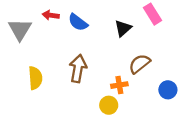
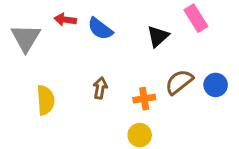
brown arrow: (78, 69) -> (100, 88), size x0.6
orange cross: (119, 85) -> (144, 99), moved
blue circle: (168, 90) -> (216, 85), moved

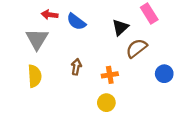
gray triangle: (26, 38) -> (37, 39), moved
brown semicircle: (179, 82) -> (136, 48), moved
blue circle: (216, 85) -> (164, 74), moved

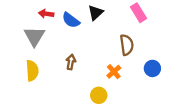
black triangle: (120, 27) -> (96, 13), moved
brown semicircle: (136, 48) -> (127, 45), turned 120
orange cross: (110, 75) -> (114, 72), moved, turned -32

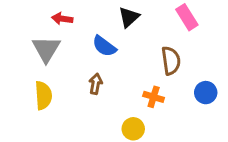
blue semicircle: (71, 20) -> (104, 46), moved
orange cross: (114, 72) -> (154, 97), turned -32

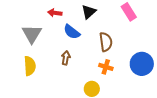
red arrow: (62, 19) -> (55, 13), moved
brown semicircle: (171, 61) -> (106, 42), moved
blue circle: (206, 93) -> (142, 64), size x1.5

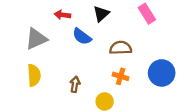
gray triangle: (32, 34) -> (36, 39), turned 35
brown semicircle: (106, 42) -> (121, 48), turned -84
brown arrow: (66, 58) -> (75, 84), moved

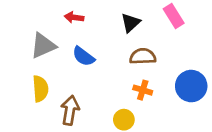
black triangle: (101, 14) -> (131, 23), moved
blue semicircle: (82, 36) -> (83, 56), moved
brown arrow: (75, 84) -> (70, 110), moved, size x1.5

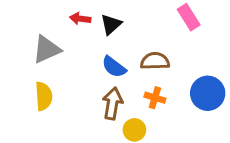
black triangle: (131, 23) -> (111, 24), moved
blue semicircle: (83, 56) -> (114, 67), moved
brown arrow: (70, 110) -> (112, 104), moved

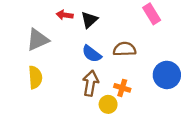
orange cross: (155, 98) -> (122, 88), moved

